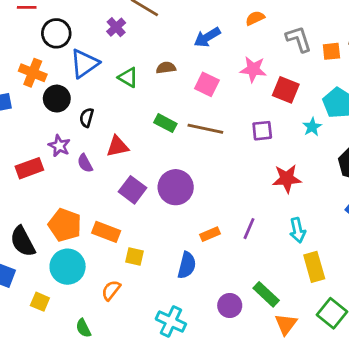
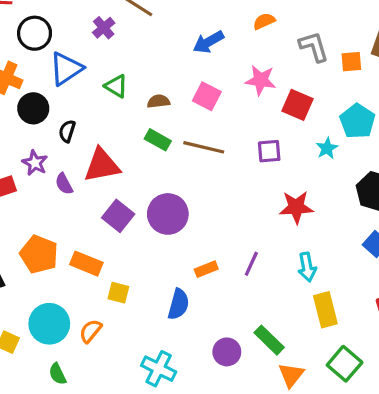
brown semicircle: (166, 68) -> (158, 101), moved
red triangle: (117, 146) -> (102, 165), size x1.4
cyan circle: (68, 267) -> (49, 324), moved

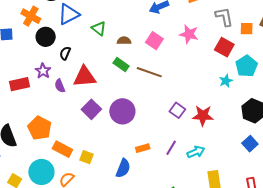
red square: (298, 105) -> (224, 47), moved
purple square: (269, 151) -> (177, 110), moved, turned 35
orange rectangle: (86, 264) -> (62, 149), moved
cyan arrow: (307, 267) -> (196, 152), moved, turned -108

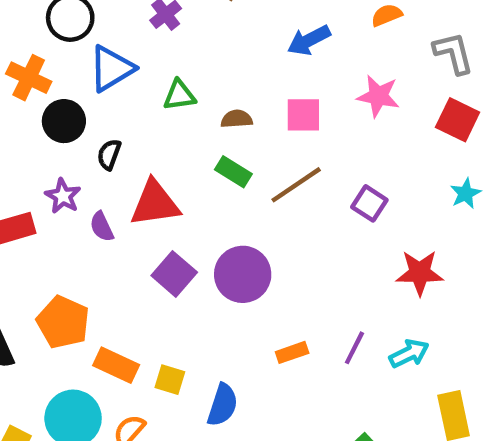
green triangle: (99, 28) -> (179, 95), turned -42
pink square: (154, 41) -> (303, 115), turned -30
brown line: (149, 72) -> (296, 185), turned -50
purple square: (177, 110) -> (369, 203), moved
blue semicircle: (123, 168) -> (223, 405), moved

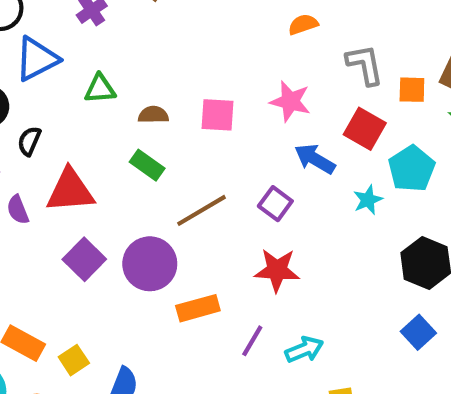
blue arrow: (309, 40) -> (315, 159), moved, turned 54
brown line: (296, 185) -> (201, 210), moved
red star: (420, 273) -> (277, 270), moved
orange rectangle: (292, 352) -> (198, 308), moved, size x1.4
yellow square: (170, 380) -> (74, 360), turned 36

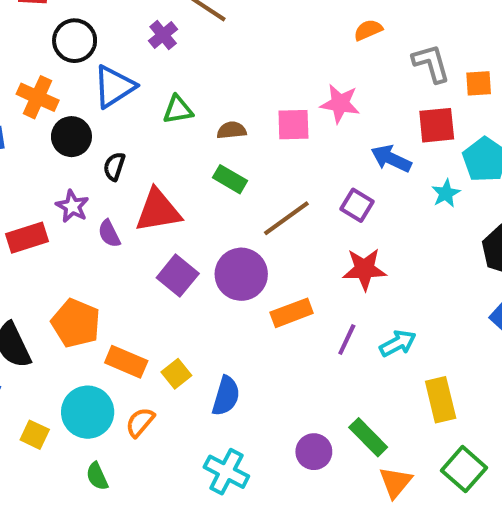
pink star: (290, 101) -> (340, 104), moved
red square: (365, 129) -> (437, 125), turned -30

